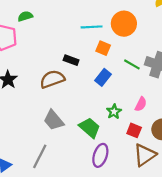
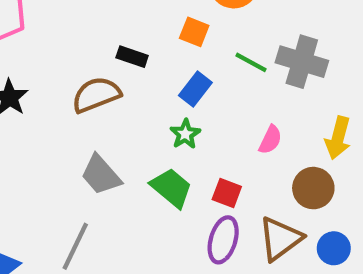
green star: (114, 112) -> (185, 134), moved
red square: (134, 130) -> (227, 193), moved
purple ellipse: (100, 155) -> (223, 240), moved

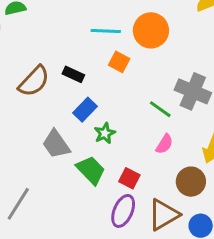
green line: (251, 62) -> (160, 109), moved
blue rectangle: (195, 89) -> (85, 110), moved
brown semicircle: (96, 95) -> (34, 81), moved, turned 148
gray trapezoid: (101, 175) -> (56, 144), moved

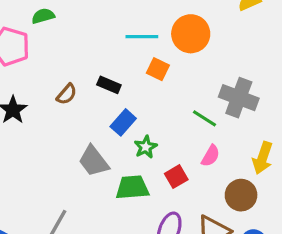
brown semicircle: (34, 81) -> (67, 94), size x0.6
green trapezoid: (91, 170) -> (132, 187), turned -48
red square: (129, 178) -> (176, 177), moved, turned 35

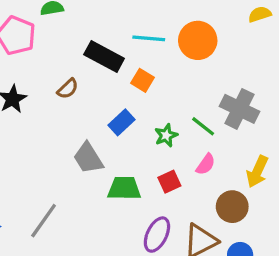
orange square: (158, 69) -> (143, 80), moved
black rectangle: (109, 85) -> (104, 56), moved, size x1.6
green star: (146, 147) -> (166, 135), moved

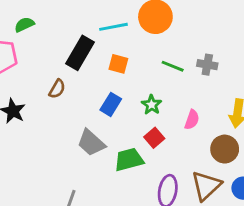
black rectangle: (104, 56) -> (80, 53), turned -72
gray cross: (240, 109) -> (207, 65), size x0.6
green line: (203, 126) -> (173, 66), moved
red square: (169, 182) -> (154, 138), moved

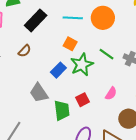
black rectangle: (80, 53) -> (36, 20), moved
green star: (152, 105) -> (82, 65), moved, size x1.6
green trapezoid: (129, 160) -> (62, 110), turned 85

